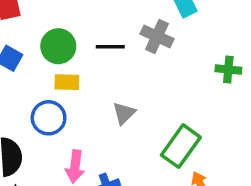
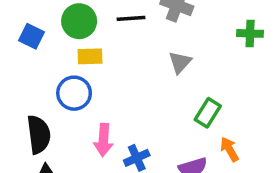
gray triangle: (124, 113) -> (180, 62), moved
green rectangle: (181, 146) -> (208, 113), size x0.7

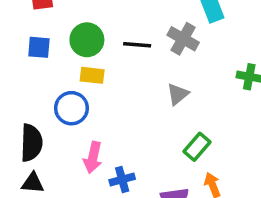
blue square: (32, 36) -> (39, 47), turned -30

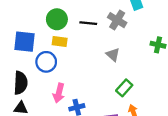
blue square: (39, 47) -> (25, 42), moved, size x1.5
gray triangle: (178, 94) -> (113, 55), turned -40

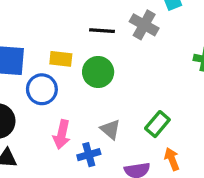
green circle: (57, 19) -> (98, 72), moved
gray triangle: (113, 55) -> (110, 129), moved

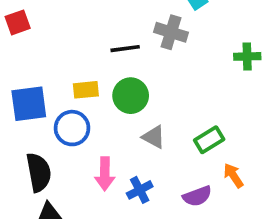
green rectangle: (157, 124) -> (209, 140), turned 30
gray triangle: (110, 129) -> (154, 137), moved

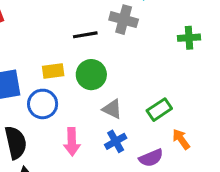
blue cross: (140, 190) -> (116, 141), moved

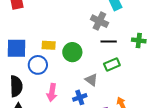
black line: (85, 35) -> (109, 41), moved
gray triangle: (112, 109) -> (91, 80), moved
green rectangle: (159, 110) -> (112, 65), moved

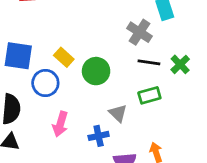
green cross: (139, 40) -> (180, 64), moved, turned 32
yellow rectangle: (49, 45) -> (64, 57), turned 32

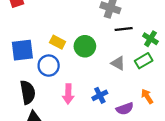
green cross: (180, 64) -> (150, 39), moved
green rectangle: (149, 95) -> (144, 61), moved
gray triangle: (118, 113) -> (118, 63), moved

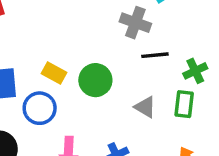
green cross: (150, 39) -> (195, 71), turned 32
green rectangle: (144, 61) -> (184, 104), turned -54

